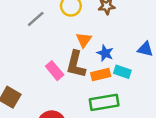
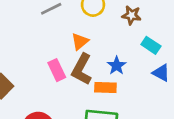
orange triangle: (84, 40) -> (80, 41), moved
cyan rectangle: (122, 72) -> (151, 45), moved

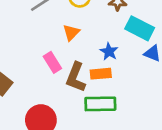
cyan rectangle: (151, 45) -> (140, 28), size x1.5
brown L-shape: (82, 69) -> (76, 77), moved

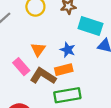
orange triangle: (71, 32) -> (38, 49), moved
brown L-shape: (76, 77) -> (43, 76), turned 110

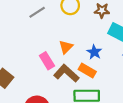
orange rectangle: (64, 70) -> (87, 71), turned 35

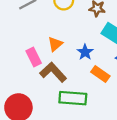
orange rectangle: (87, 71) -> (100, 74), moved

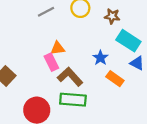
orange triangle: (55, 44) -> (58, 48), moved, turned 32
green rectangle: (73, 98) -> (73, 100), moved

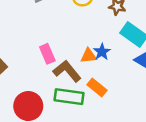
orange triangle: (58, 48) -> (89, 56), moved
orange rectangle: (115, 79) -> (97, 88), moved

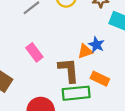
pink rectangle: (47, 54) -> (34, 52), moved
brown L-shape: (67, 71) -> (69, 70), turned 48

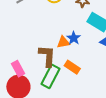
pink rectangle: (34, 52) -> (18, 69), moved
green rectangle: (76, 93) -> (50, 76), turned -65

